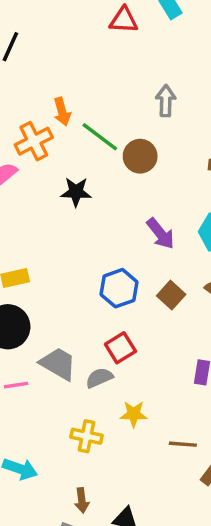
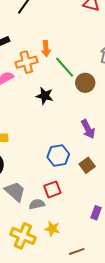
yellow cross: (86, 436) -> (23, 236), size x1.4
brown line: (183, 444) -> (77, 251), turned -35

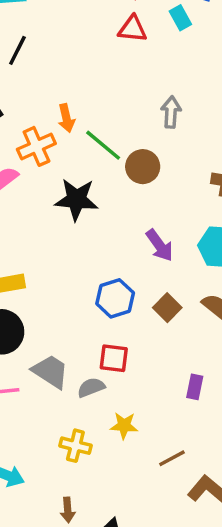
black star: (45, 96) -> (76, 199), size x1.4
red square: (52, 189) -> (114, 358), turned 36
yellow cross: (23, 236) -> (75, 446), size x0.7

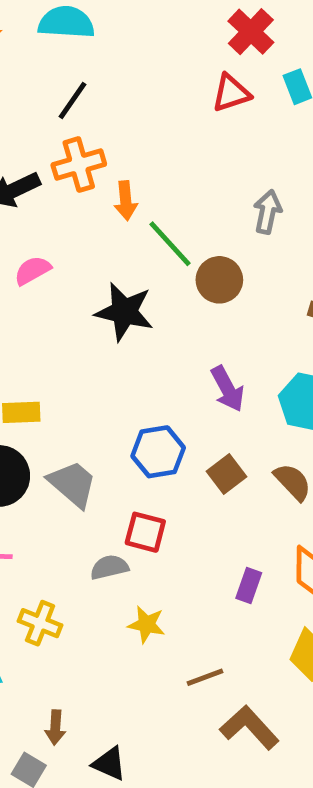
red triangle: (133, 29) -> (231, 93), turned -32
orange cross: (36, 146) -> (79, 165), moved
gray trapezoid: (50, 371) -> (73, 484), moved
yellow cross: (75, 446) -> (40, 623), moved

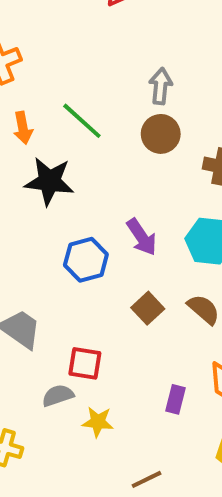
orange arrow: (126, 201) -> (23, 128), moved
brown circle: (219, 280) -> (161, 134), moved
blue hexagon: (158, 452) -> (86, 260), moved
yellow star: (147, 624) -> (98, 422), moved

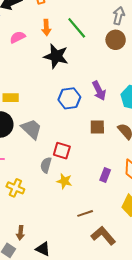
brown square: (148, 308) -> (97, 127), turned 35
gray semicircle: (58, 395) -> (46, 165), turned -63

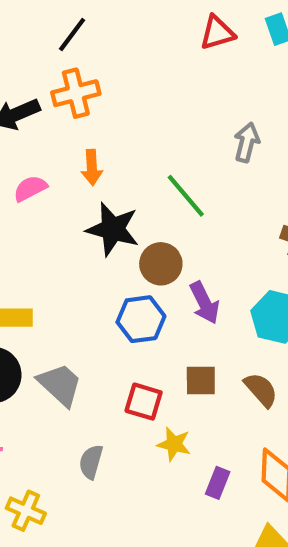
green line: (77, 28) -> (186, 196), moved
brown circle: (116, 40) -> (161, 264), moved
red square: (62, 151) -> (144, 402), moved
yellow star: (64, 181) -> (174, 444), moved

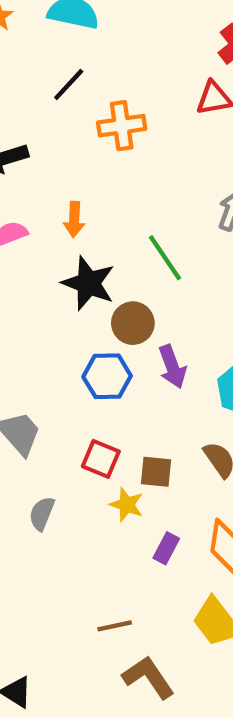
orange cross: (76, 93) -> (122, 126), moved
brown square: (201, 380) -> (156, 472), moved

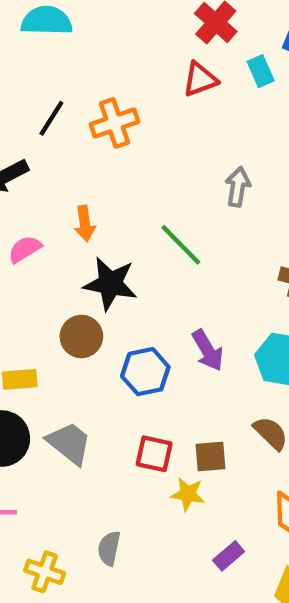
black line: (69, 84) -> (51, 118), moved
brown circle: (133, 323) -> (81, 336), moved
gray semicircle: (42, 513) -> (109, 548), moved
purple rectangle: (166, 548) -> (229, 556), moved, turned 32

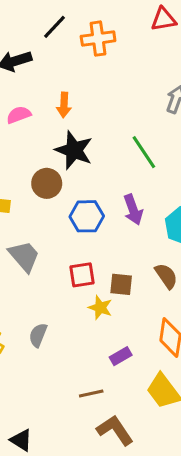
green line: (181, 245) -> (144, 152), moved
red square: (154, 454) -> (82, 275), turned -32

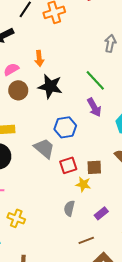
brown circle: (47, 183) -> (18, 90), moved
purple arrow: (133, 210) -> (94, 107), moved
gray trapezoid: (24, 256) -> (44, 148), moved
gray semicircle: (38, 335) -> (69, 208), moved

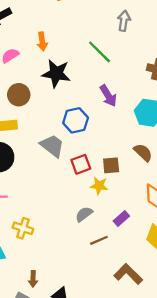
green line: (95, 80) -> (100, 52), moved
brown circle: (18, 90) -> (19, 95), moved
gray semicircle: (69, 208) -> (84, 214), turned 42
brown line: (86, 240) -> (99, 240), moved

